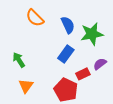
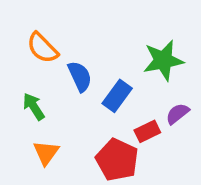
orange semicircle: (35, 18) -> (43, 48), moved
blue semicircle: (68, 25) -> (80, 76), moved

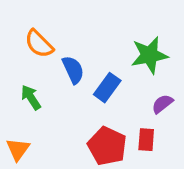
red rectangle: (147, 131) -> (146, 140), moved, turned -60
orange triangle: (46, 153) -> (18, 149), moved

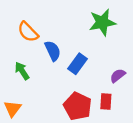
green star: (149, 55) -> (102, 22), moved

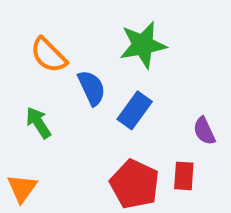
green star: (102, 22) -> (143, 45), moved
purple semicircle: (118, 76) -> (204, 131), turned -77

